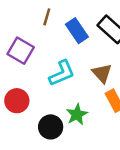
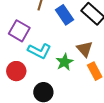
cyan L-shape: (62, 73) -> (39, 51), moved, turned 50
green star: (77, 114) -> (65, 62), moved

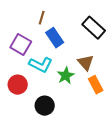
blue rectangle: (65, 15) -> (55, 38), moved

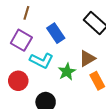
brown line: (42, 18) -> (26, 13), moved
brown triangle: (86, 63) -> (87, 58), turned 42

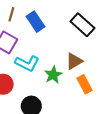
blue rectangle: (56, 33) -> (35, 22), moved

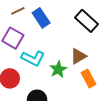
brown line: (11, 14) -> (18, 11), turned 48

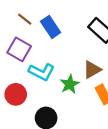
brown line: (18, 11) -> (25, 19), turned 64

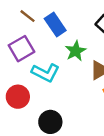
purple square: (19, 49) -> (21, 49), turned 30
green star: (70, 84) -> (76, 51), moved

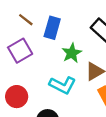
blue rectangle: (55, 24) -> (52, 28), turned 50
cyan L-shape: (46, 73) -> (63, 85), moved

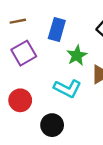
brown line: (26, 20) -> (18, 21), moved, turned -49

